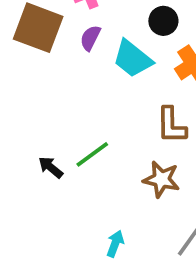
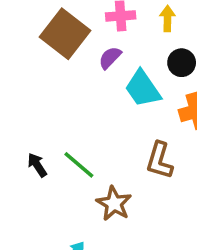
green line: (92, 154) -> (79, 165), turned 60
brown star: (161, 179) -> (114, 204), moved

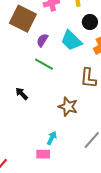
purple semicircle: (110, 58) -> (42, 40), moved
green line: (79, 165) -> (44, 64), moved

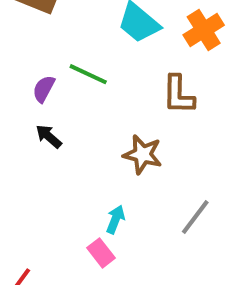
purple semicircle: (42, 40) -> (44, 89), moved
pink rectangle: (43, 154) -> (101, 253), turned 56

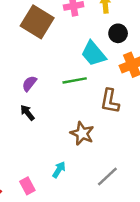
green line: (88, 74) -> (75, 80), moved, turned -45
pink rectangle: (101, 253) -> (27, 186), moved

